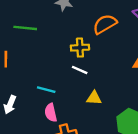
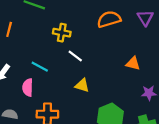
yellow cross: (80, 48) -> (62, 33), moved
pink semicircle: (51, 113) -> (28, 87), moved

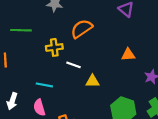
orange semicircle: (109, 19) -> (82, 29), moved
yellow triangle: (82, 85) -> (93, 81), moved

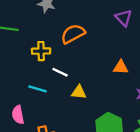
cyan line: (44, 85) -> (38, 89), moved

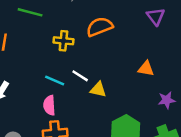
white line: (60, 72) -> (80, 76), moved
pink semicircle: (18, 115) -> (49, 105), moved

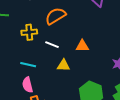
orange triangle: (146, 69) -> (82, 46), moved
white line: (80, 76) -> (52, 45), moved

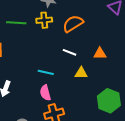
yellow cross: (29, 32) -> (44, 20), moved

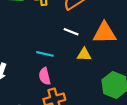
orange triangle: (100, 54) -> (105, 33), size x1.6

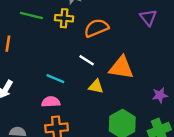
pink semicircle: (45, 76) -> (51, 102), turned 91

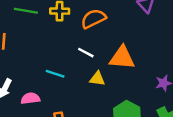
pink semicircle: (51, 102) -> (30, 98), moved

